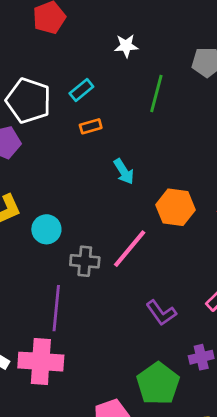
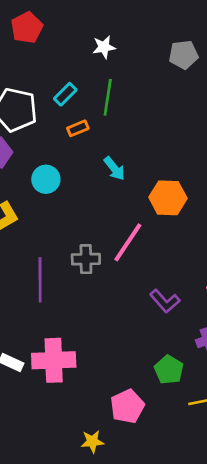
green line: (156, 94) -> (108, 97), moved
cyan circle: (46, 229) -> (46, 179), moved
purple line: (56, 308) -> (40, 280), moved
green pentagon: (158, 384) -> (169, 370), size x0.7

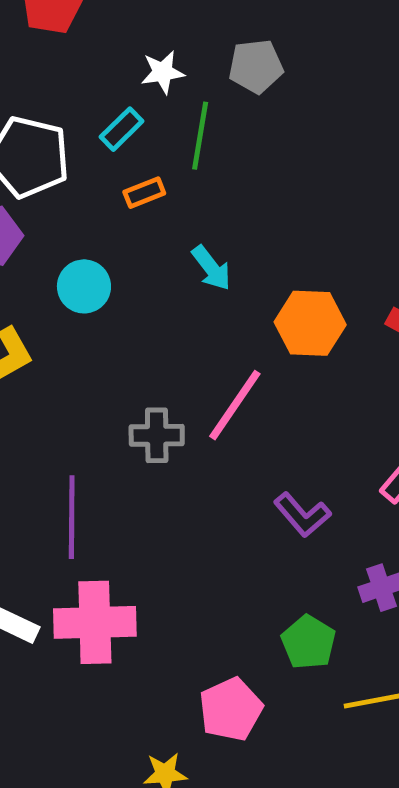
white star: (104, 47) -> (163, 72), moved
gray pentagon: (183, 55) -> (256, 66), moved
purple line: (40, 280) -> (72, 517), moved

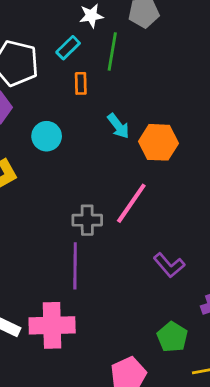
orange rectangle: (144, 193) -> (81, 83), turned -70
orange hexagon: (310, 323) -> (159, 142), moved
purple line: (72, 517) -> (75, 266), moved

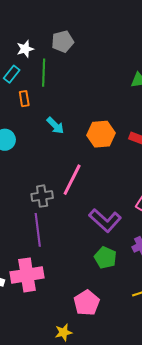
orange hexagon: (159, 142) -> (101, 134), moved
purple L-shape: (169, 265) -> (105, 220), size x1.4
green pentagon: (172, 337) -> (105, 258), moved

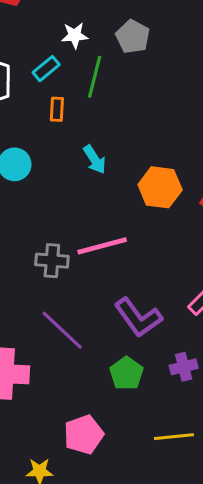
gray pentagon: (63, 42) -> (133, 37), turned 30
pink line: (72, 180) -> (102, 246), turned 36
purple line: (38, 230) -> (62, 330), moved, turned -52

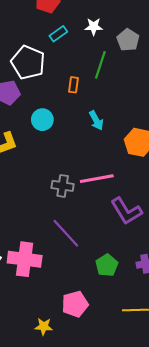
white star: (75, 35) -> (94, 27), moved
cyan rectangle: (46, 69) -> (58, 34), moved
purple L-shape: (138, 318) -> (126, 211), moved

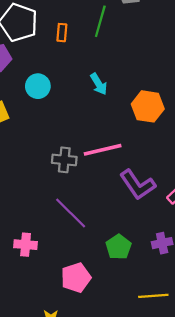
orange rectangle: (74, 85) -> (62, 33), moved
pink cross: (25, 259) -> (26, 245), size x0.6
pink pentagon: (75, 304) -> (76, 278), moved

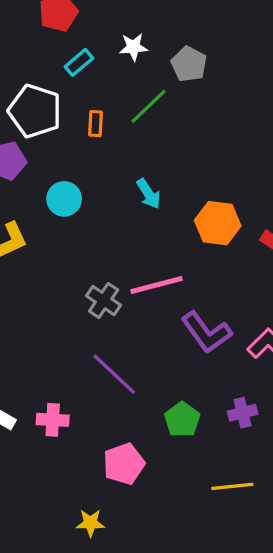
green line: (100, 21) -> (149, 106), turned 32
gray cross: (64, 160) -> (104, 301), turned 30

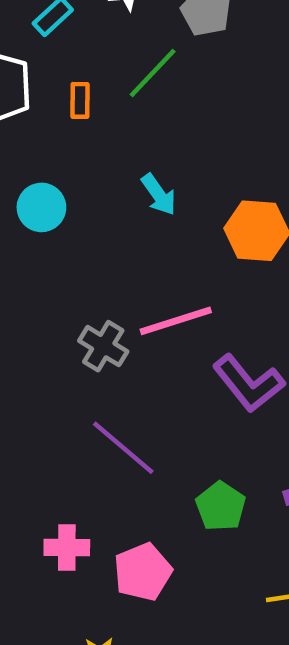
pink cross: (53, 420) -> (67, 548), moved

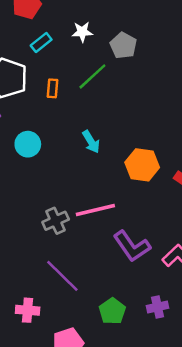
gray cross: (103, 346) -> (56, 221), turned 30
pink cross: (67, 548) -> (28, 310), moved

